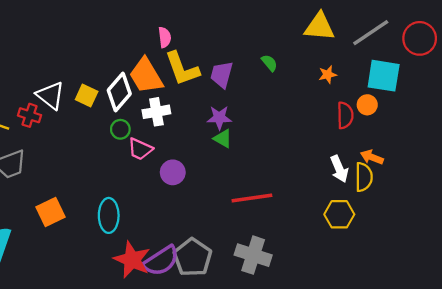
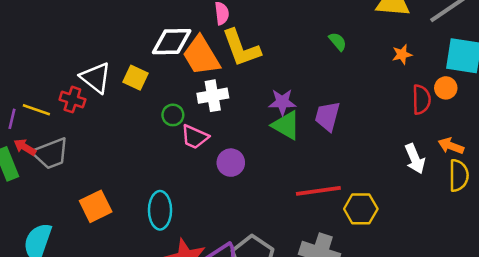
purple trapezoid: (222, 75) -> (327, 116), moved
white diamond: (119, 92) -> (172, 42), moved, turned 48
green triangle: (223, 139) -> (286, 125), size x1.4
yellow semicircle: (364, 177) -> (459, 175), moved
yellow hexagon: (339, 214) -> (361, 209), moved

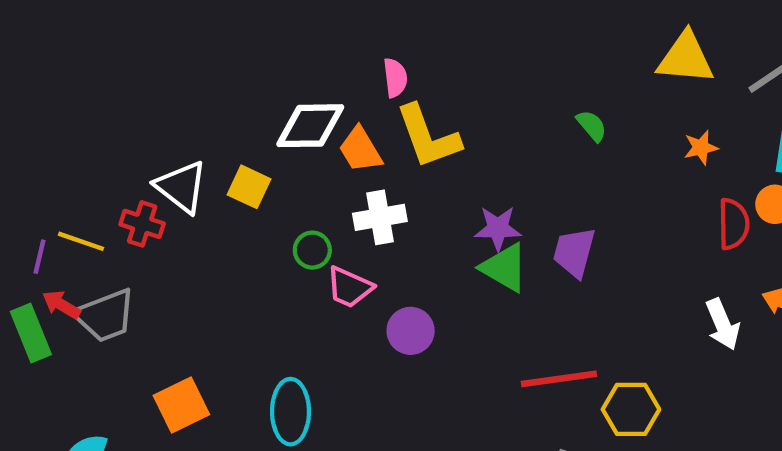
orange trapezoid: (201, 56) -> (360, 150), size x0.7

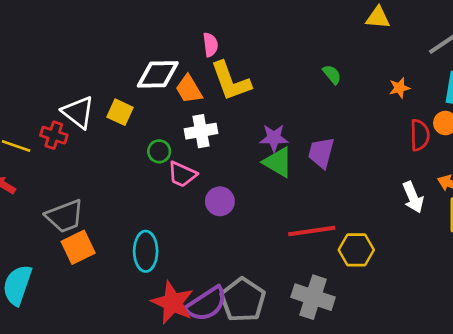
yellow triangle: (686, 58) -> (378, 18), moved, size x0.7
gray trapezoid: (105, 316) -> (65, 216), moved

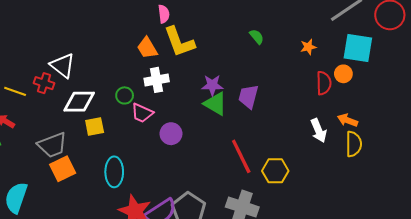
white diamond: (158, 74) -> (79, 102), moved
yellow square: (120, 112) -> (95, 126), moved, turned -36
red line: (312, 231) -> (241, 156), turned 72

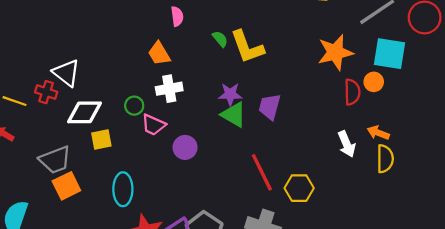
green semicircle: (257, 37) -> (220, 39), moved
yellow L-shape: (179, 42) -> (247, 47), moved
orange star: (308, 47) -> (335, 53), size x2.0

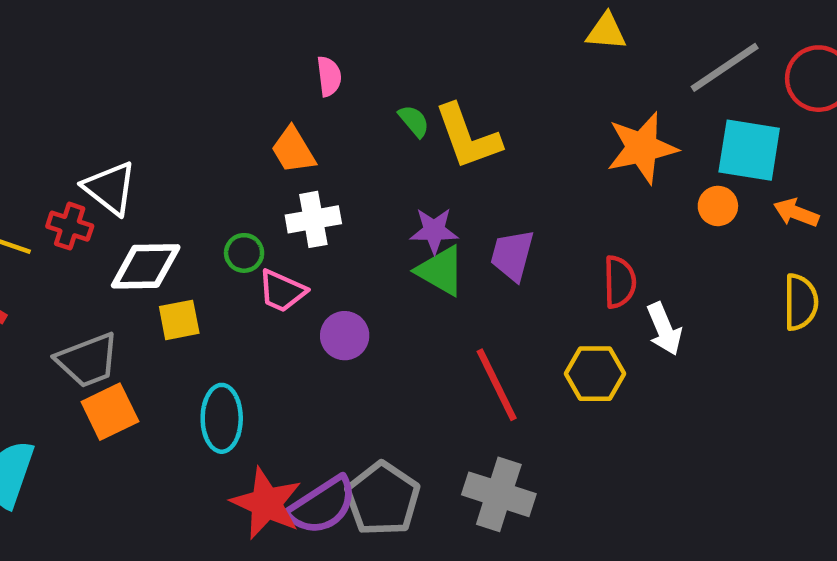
red semicircle: (352, 92) -> (620, 282), moved
orange arrow: (378, 133) -> (796, 213), moved
yellow semicircle: (385, 159) -> (801, 302), moved
yellow hexagon: (299, 188) -> (595, 374), moved

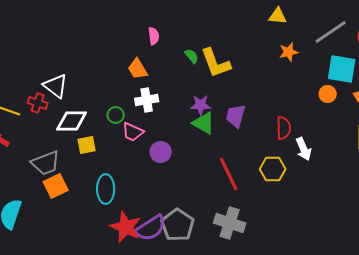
orange star: (642, 148) -> (289, 52), moved, size x0.6

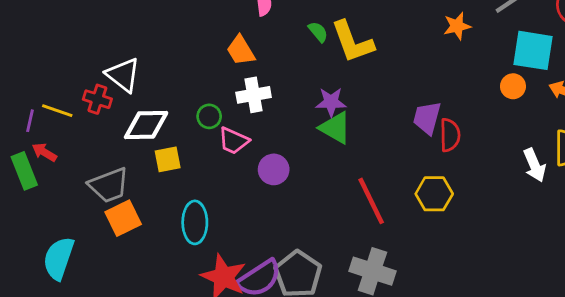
purple trapezoid: (236, 116) -> (427, 118), moved
white arrow: (304, 149) -> (534, 165), moved

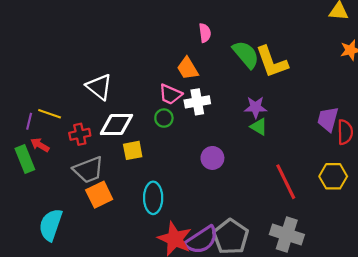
green semicircle: (318, 32) -> (246, 54), size x1.8
red cross: (97, 99) -> (80, 134), moved, turned -30
green triangle: (335, 128) -> (259, 127), size x0.7
pink trapezoid: (233, 141) -> (170, 94), moved

